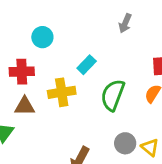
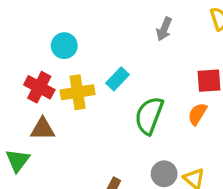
red cross: (22, 72) -> (39, 87), turned 30
yellow cross: (62, 92) -> (78, 92), moved

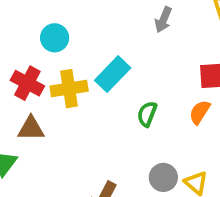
cyan rectangle: (117, 79) -> (113, 74), size x1.4
green semicircle: (149, 116) -> (147, 114), size x0.6

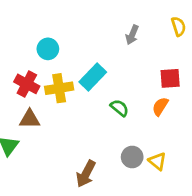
green semicircle: (147, 114) -> (120, 108), turned 108

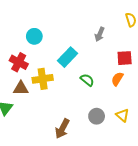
gray arrow: (132, 35) -> (100, 34), moved
yellow cross: (59, 88) -> (43, 79), moved
yellow triangle: (157, 161) -> (122, 115), moved

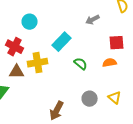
gray arrow: (100, 34) -> (93, 20), turned 40
orange semicircle: (117, 79) -> (110, 63), turned 48

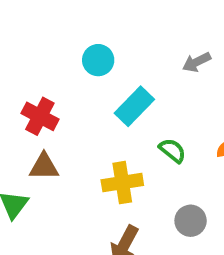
cyan circle: (30, 22) -> (98, 60), moved
yellow cross: (38, 63) -> (122, 183), moved

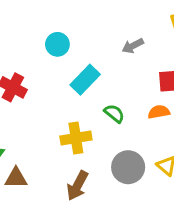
brown triangle: (44, 167) -> (16, 178), moved
gray circle: (191, 221) -> (128, 167), size x1.4

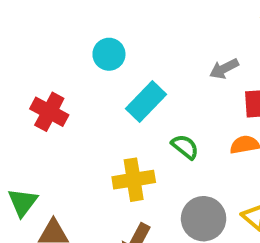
gray arrow: (133, 46) -> (224, 69), moved

